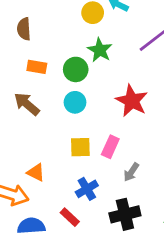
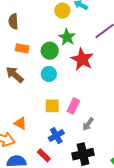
red star: (132, 101) -> (82, 59), moved

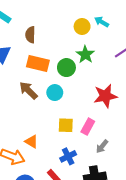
orange rectangle: (22, 48) -> (38, 63), size x1.5
red star: (82, 59) -> (105, 96), moved, turned 30
cyan circle: (49, 74) -> (55, 93), moved

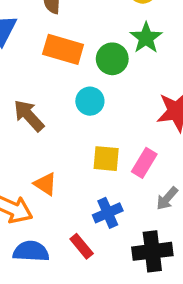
brown arrow: (28, 90) -> (29, 116), moved

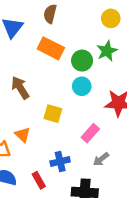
cyan circle: (90, 101) -> (82, 86), moved
yellow square: (106, 159) -> (53, 114), moved

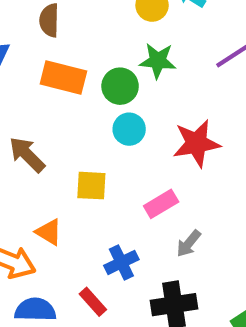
green star: (107, 51) -> (158, 61), turned -30
pink rectangle: (90, 133) -> (161, 204), turned 30

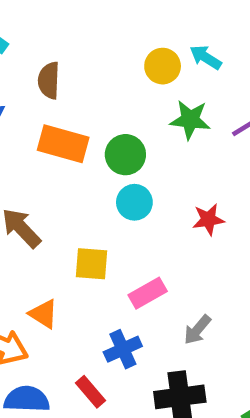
green star: (158, 61) -> (190, 120), moved
red star: (196, 143) -> (208, 219), size x0.6
pink rectangle: (161, 204) -> (148, 293), moved

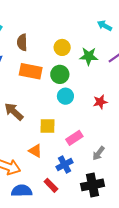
cyan arrow: (206, 57) -> (104, 26), moved
yellow circle: (163, 66) -> (62, 47), moved
orange triangle: (43, 314) -> (35, 151), moved

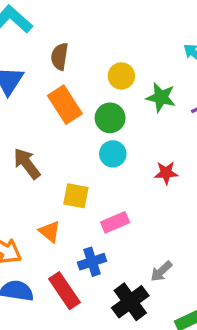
orange rectangle: (31, 71) -> (65, 105), turned 35
gray arrow: (99, 153) -> (161, 271), moved
red rectangle: (51, 185) -> (64, 291), size x1.5
black cross: (92, 185) -> (130, 302), turned -35

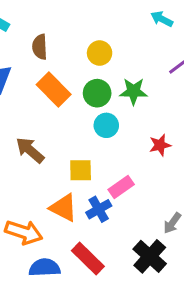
green star: (161, 97) -> (133, 91), moved
red star: (166, 173) -> (160, 145), moved
orange triangle: (50, 232) -> (63, 208), size x1.4
blue cross: (92, 262) -> (99, 209), moved

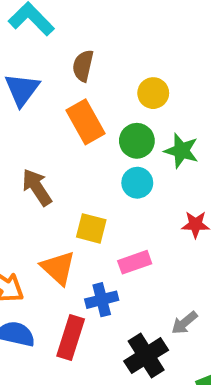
blue cross: (99, 209) -> (102, 300), moved
red rectangle: (88, 258) -> (71, 337), turned 48

